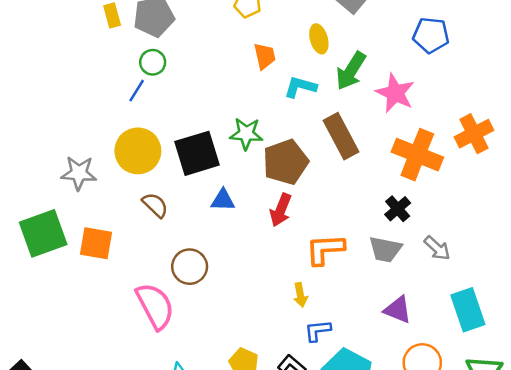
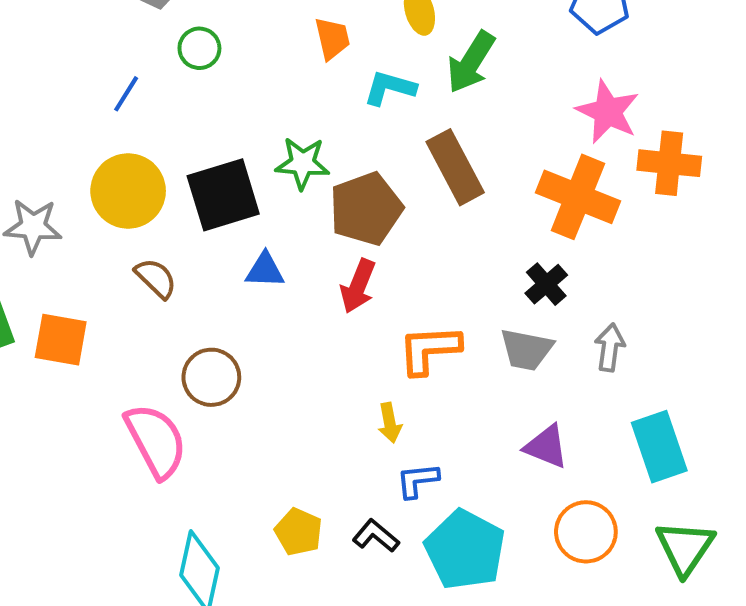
green circle: (153, 62) -> (199, 48), moved
pink star: (395, 93) -> (608, 112), moved
orange cross: (474, 134) -> (669, 163), turned 33
gray arrow: (437, 248) -> (610, 348), turned -124

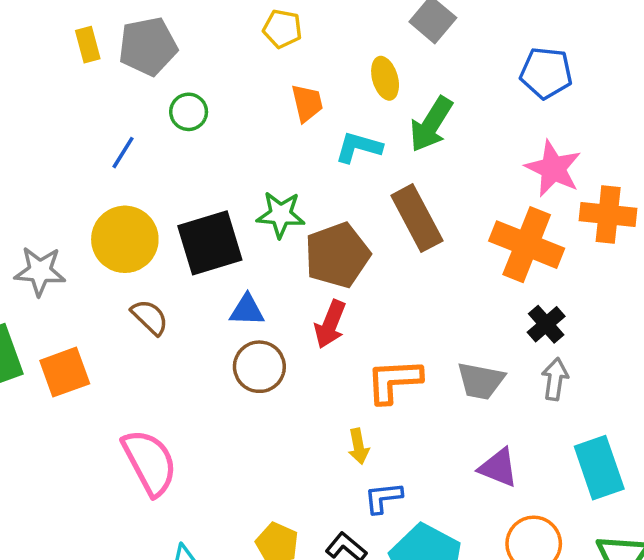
black cross: (546, 284) -> (546, 324), moved
orange square: (61, 340) -> (65, 372), turned -30
brown circle: (211, 377) -> (259, 367), moved

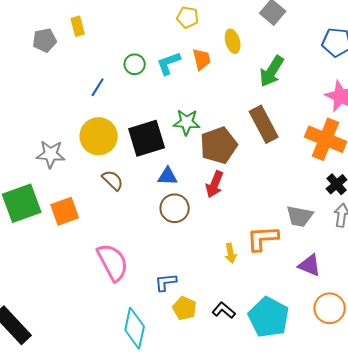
gray pentagon: (148, 46) -> (45, 40), moved, size x0.7
yellow ellipse: (385, 78) -> (233, 41), moved
cyan L-shape: (358, 147) -> (169, 63), moved, turned -36
orange L-shape: (394, 381) -> (263, 238), moved
blue L-shape: (383, 498) -> (166, 282), moved

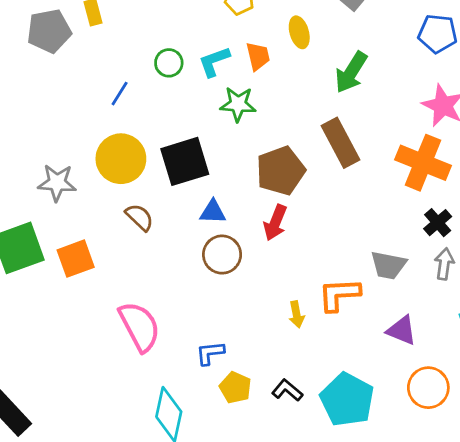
gray pentagon: (45, 40) -> (49, 31), size x1.4
green star: (187, 122) -> (238, 104), moved

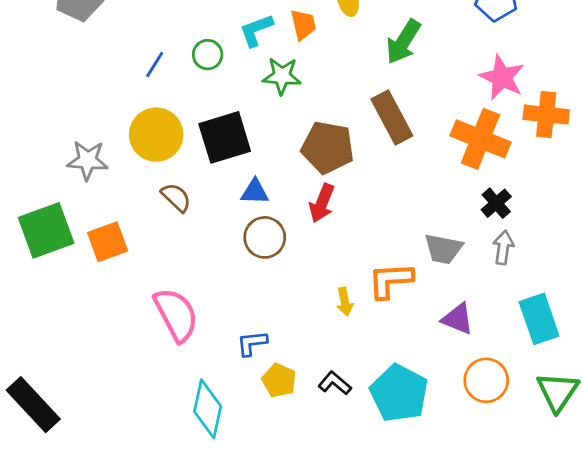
green circle: (169, 63) -> (208, 55), moved
brown pentagon: (281, 171) -> (328, 147), turned 30

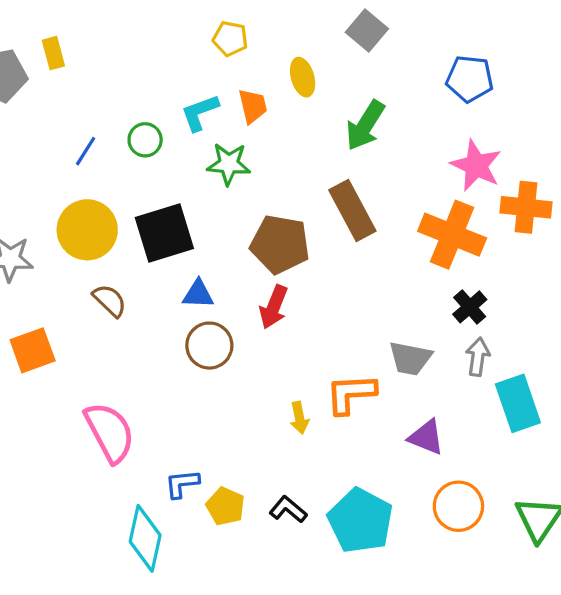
cyan rectangle: (539, 319) -> (518, 403), moved
blue L-shape: (252, 343) -> (182, 484), moved

